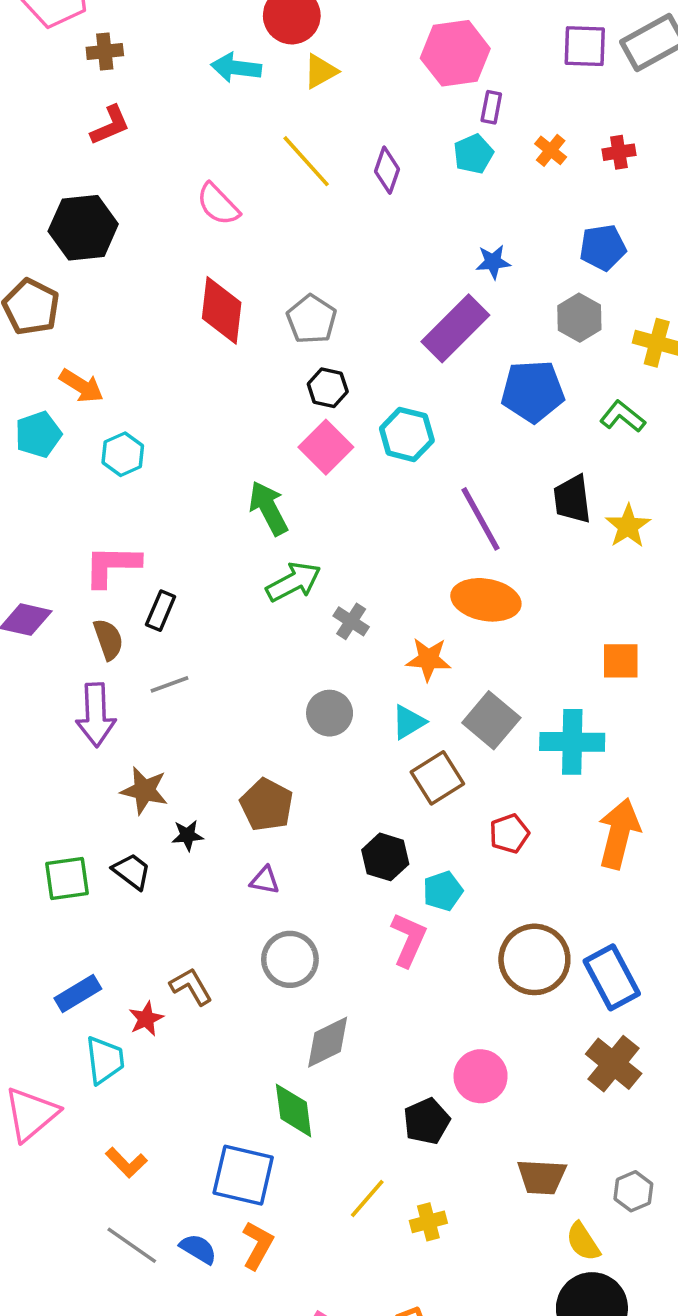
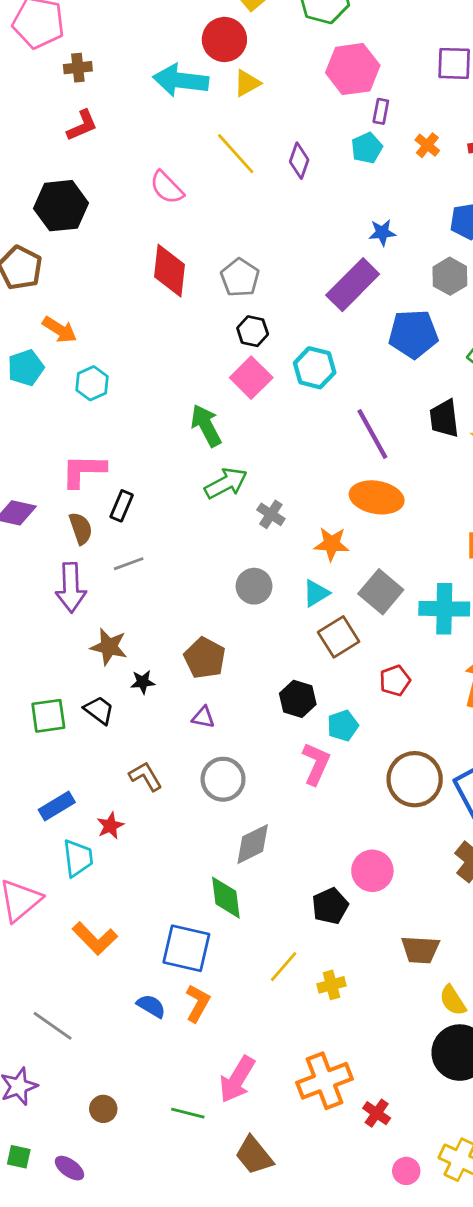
cyan arrow: (236, 68) -> (181, 80), size x1.4
brown L-shape: (191, 986) -> (146, 776), moved
orange L-shape: (126, 1163) -> (95, 938), size x1.4
gray line: (132, 1245) -> (53, 1026), moved

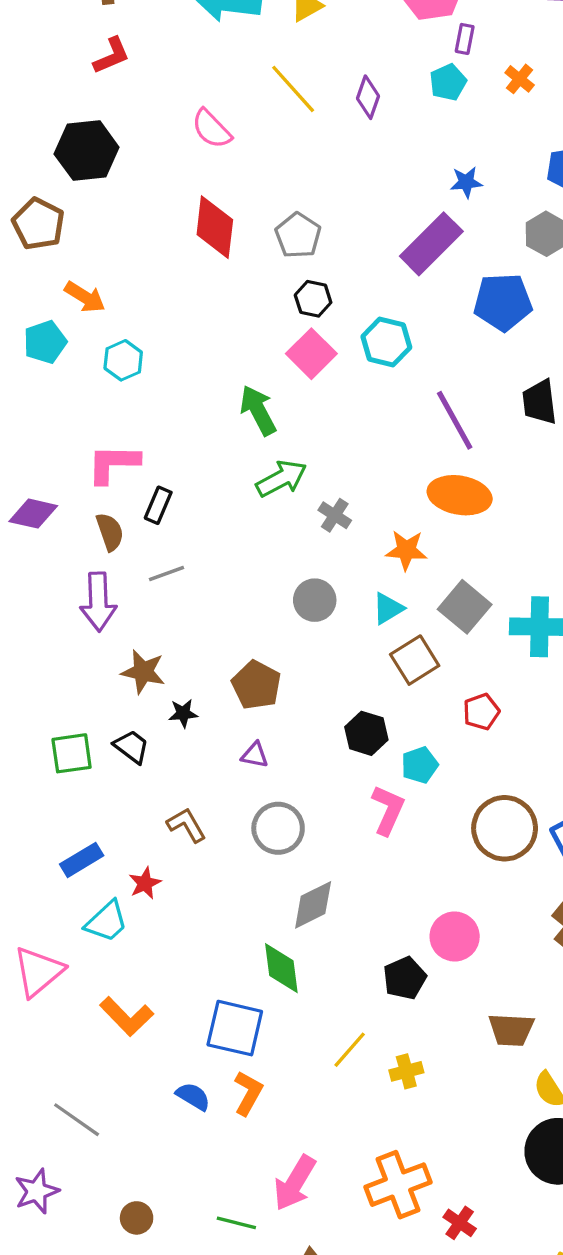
cyan trapezoid: (78, 858) -> (107, 922), turned 54

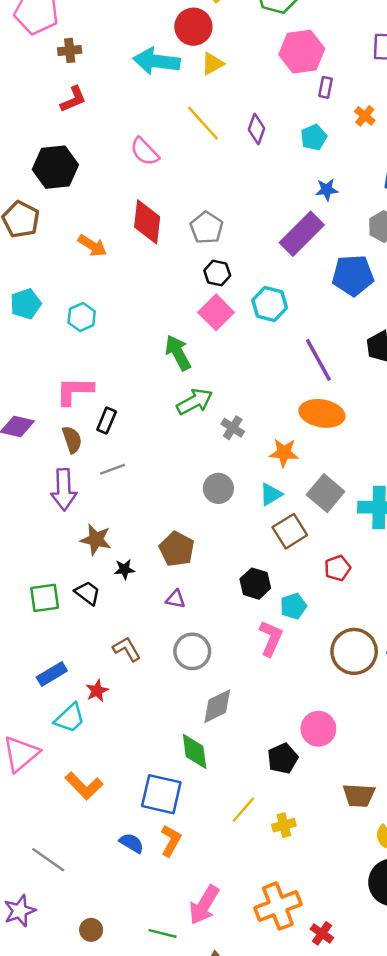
cyan pentagon: (448, 82) -> (314, 137), moved
orange arrow: (85, 297) -> (92, 246), moved

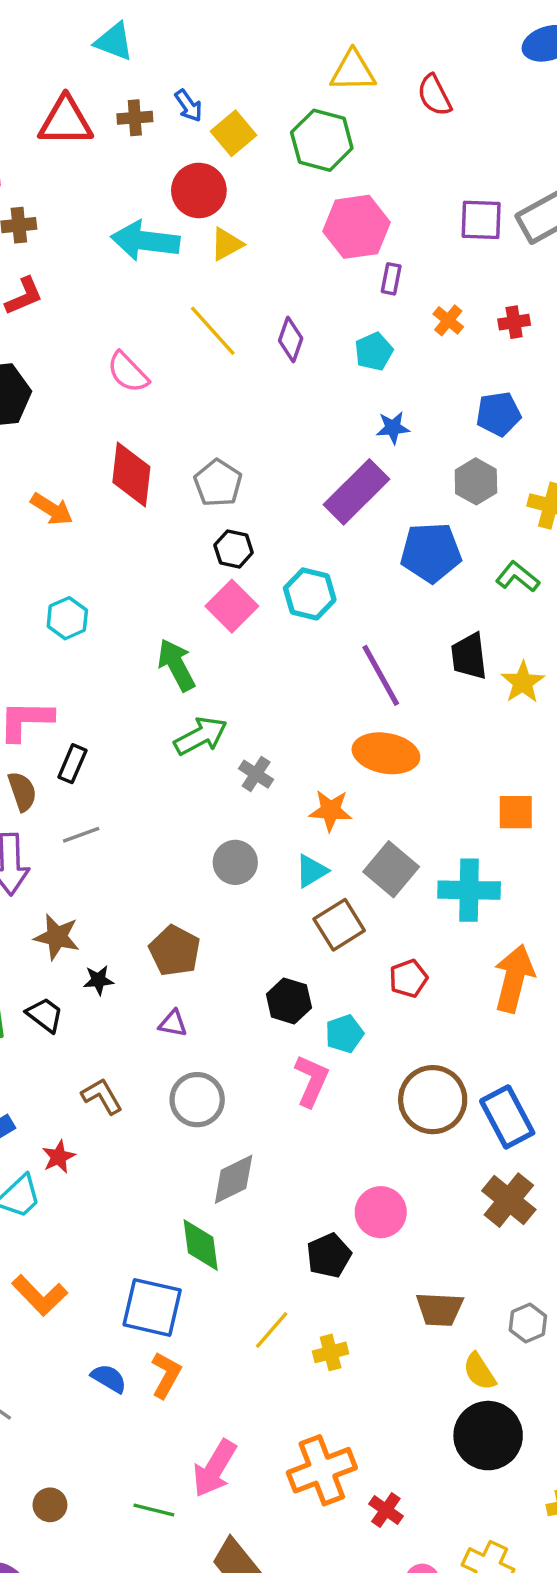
cyan hexagon: (82, 317) -> (67, 618), moved

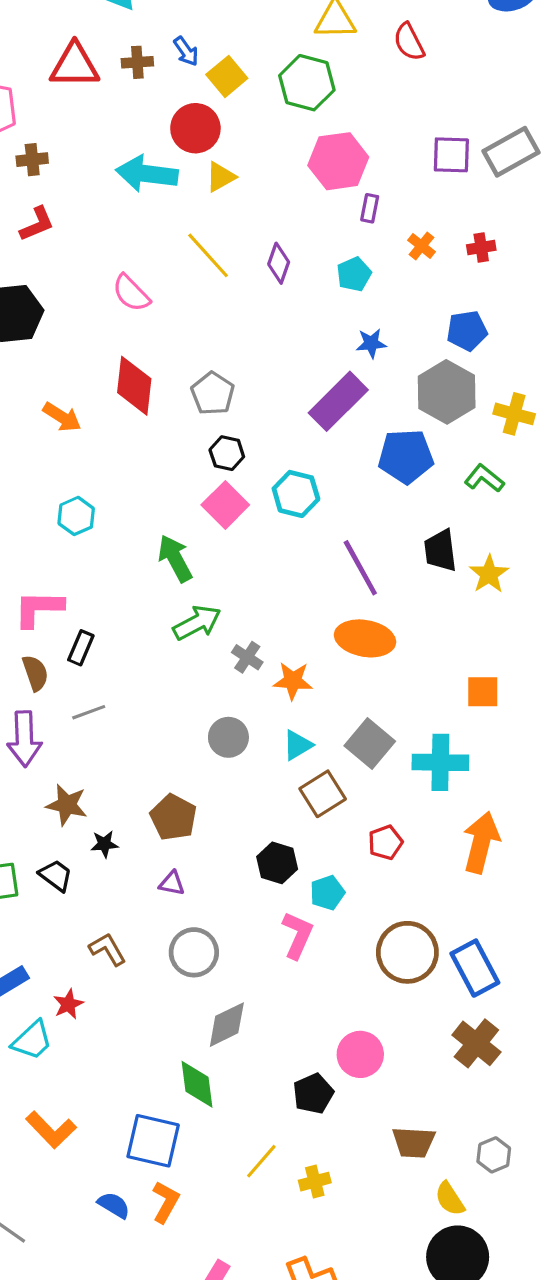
gray hexagon: (476, 481) -> (447, 392), size x1.5
orange star: (331, 810) -> (293, 681), moved

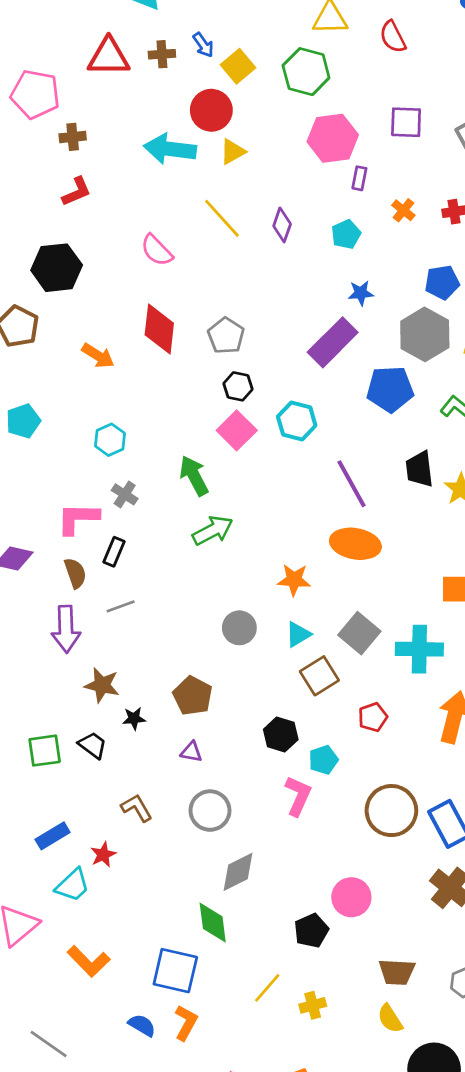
purple square: (451, 155) -> (406, 122), moved
gray cross: (247, 657) -> (125, 494), moved
yellow semicircle: (450, 1199) -> (390, 1019), moved

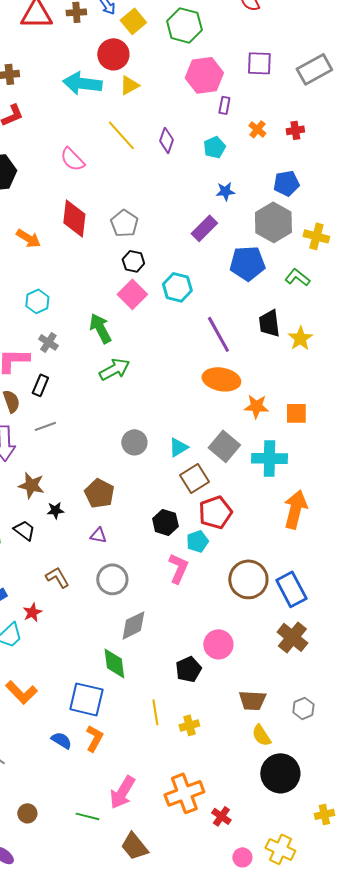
purple rectangle: (333, 342) -> (204, 228), size x0.7
orange star: (294, 580) -> (256, 406), moved
red pentagon: (373, 717) -> (215, 512), moved, size x1.5
yellow line: (267, 988) -> (155, 712), turned -50
yellow semicircle: (390, 1019) -> (261, 735), moved

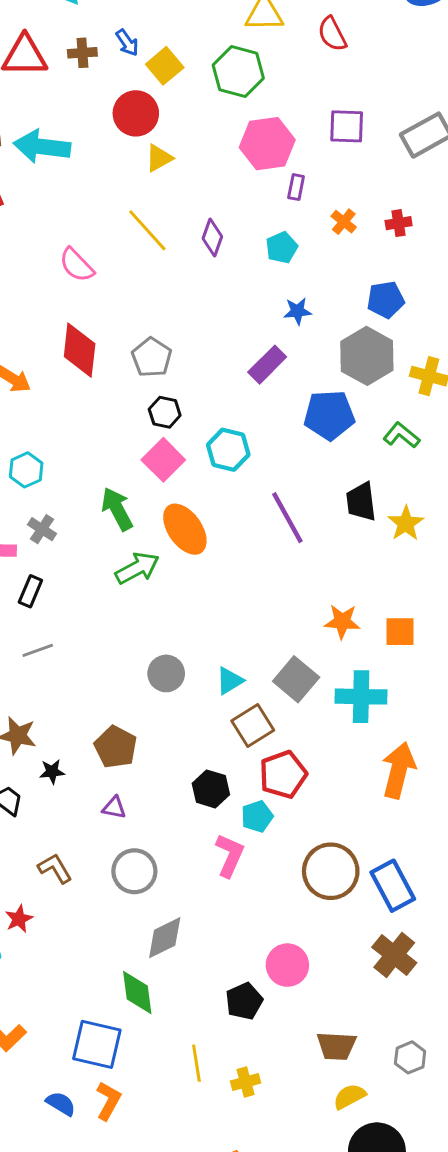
cyan arrow: (82, 83) -> (42, 147), moved
orange ellipse: (221, 379) -> (185, 529), moved, turned 45
yellow semicircle: (261, 735) -> (349, 1096), turned 95

